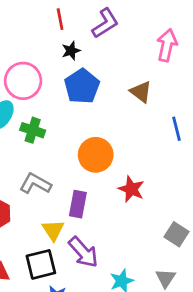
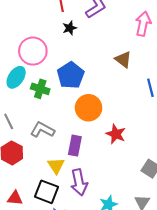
blue pentagon: (82, 86) -> (71, 75), moved
purple arrow: (83, 252) -> (79, 182), turned 30
black square: (41, 264) -> (47, 192), turned 35

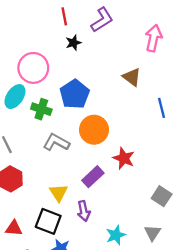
gray L-shape: (42, 130) -> (56, 142), moved
purple rectangle: (75, 146) -> (93, 177), moved, turned 36
purple arrow: (79, 182) -> (84, 211), size x0.7

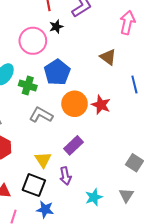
pink circle: (33, 68) -> (33, 41), moved
red star: (124, 158) -> (101, 105), moved

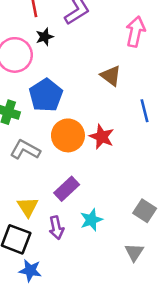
cyan star: (94, 197) -> (91, 220), moved

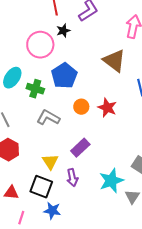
brown triangle: (111, 76) -> (114, 61), size x1.4
orange circle: (68, 135) -> (81, 107), size x0.6
cyan star: (91, 220) -> (111, 181), moved, size x1.4

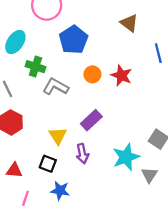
brown triangle: (114, 61) -> (129, 23), size x0.7
green cross: (35, 89) -> (35, 67), moved
black square: (41, 187) -> (48, 164), size x0.7

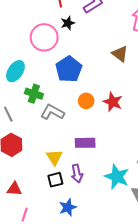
purple rectangle: (91, 120) -> (85, 143), turned 42
cyan star: (126, 157) -> (117, 177), turned -30
black square: (48, 164) -> (55, 180), moved, turned -35
blue star: (60, 191) -> (68, 207), moved, turned -30

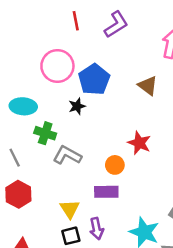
black star: (68, 23) -> (77, 106), moved
blue pentagon: (69, 69) -> (94, 79), moved
cyan ellipse: (15, 71) -> (23, 106), turned 60
orange circle: (86, 101) -> (115, 165), moved

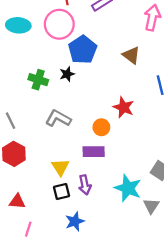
pink circle: (57, 66) -> (59, 24), moved
cyan ellipse: (23, 106) -> (18, 25), moved
green cross: (45, 133) -> (38, 80), moved

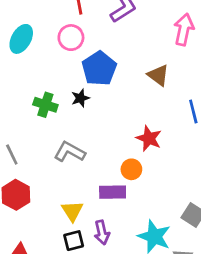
pink circle: (59, 24) -> (71, 38), size x0.7
cyan ellipse: (18, 25) -> (21, 39), turned -65
orange circle: (101, 127) -> (131, 169), moved

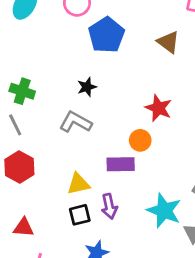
black star: (80, 98) -> (87, 87), moved
green cross: (45, 105) -> (22, 91), moved
yellow triangle: (72, 211) -> (78, 184), turned 50

